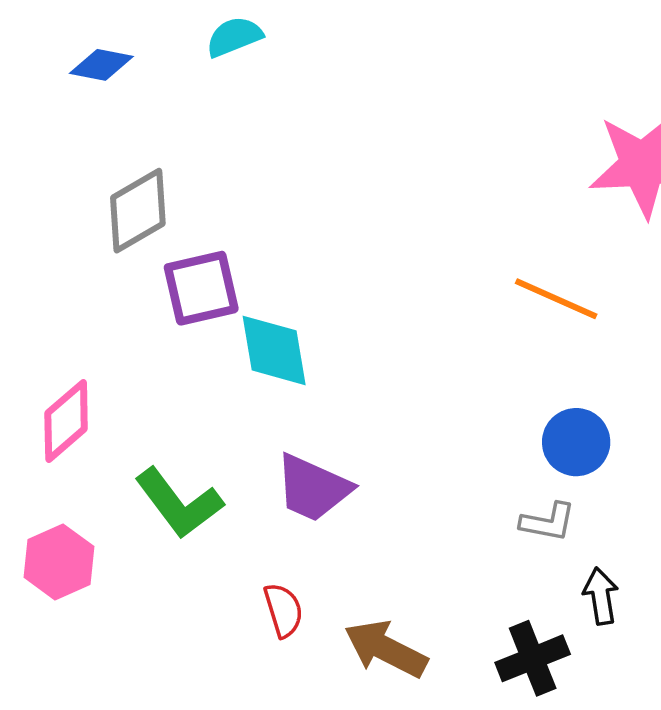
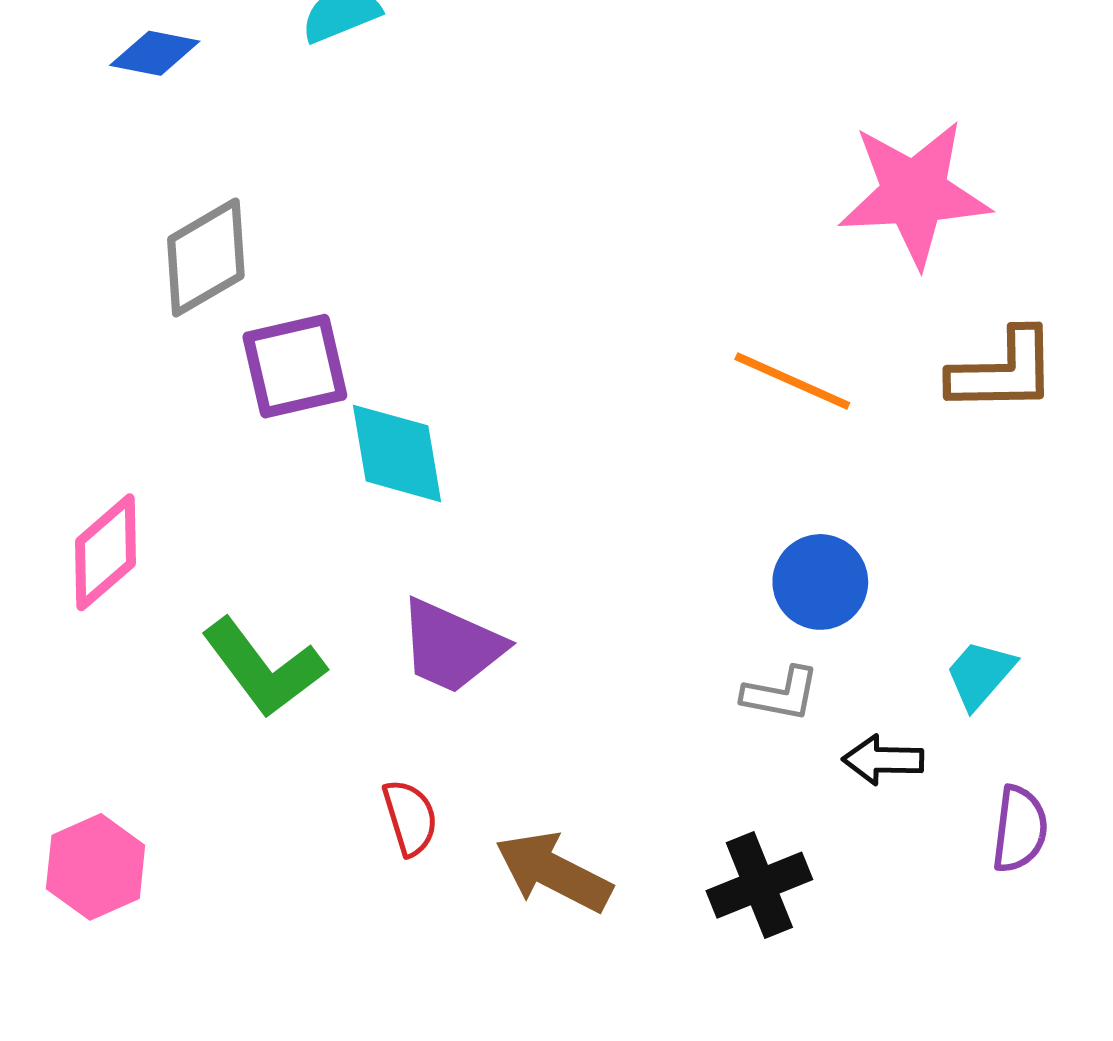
pink hexagon: (59, 562) -> (96, 867), moved
black arrow: (601, 596) -> (883, 760), moved, turned -80

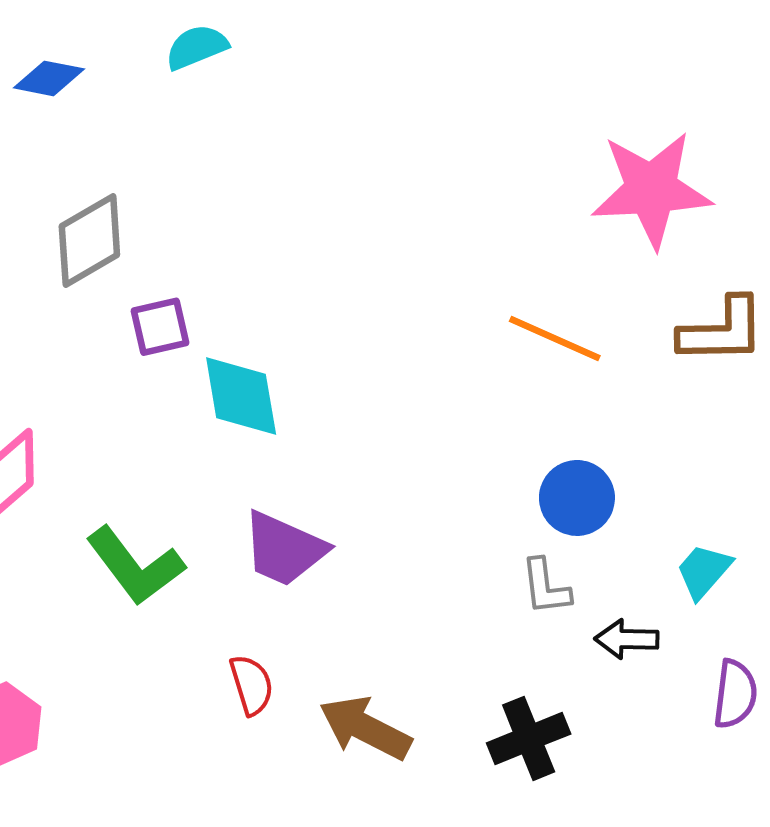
purple square: (295, 366) -> (160, 327), size x0.7
gray L-shape: (781, 694) -> (546, 587), turned 72

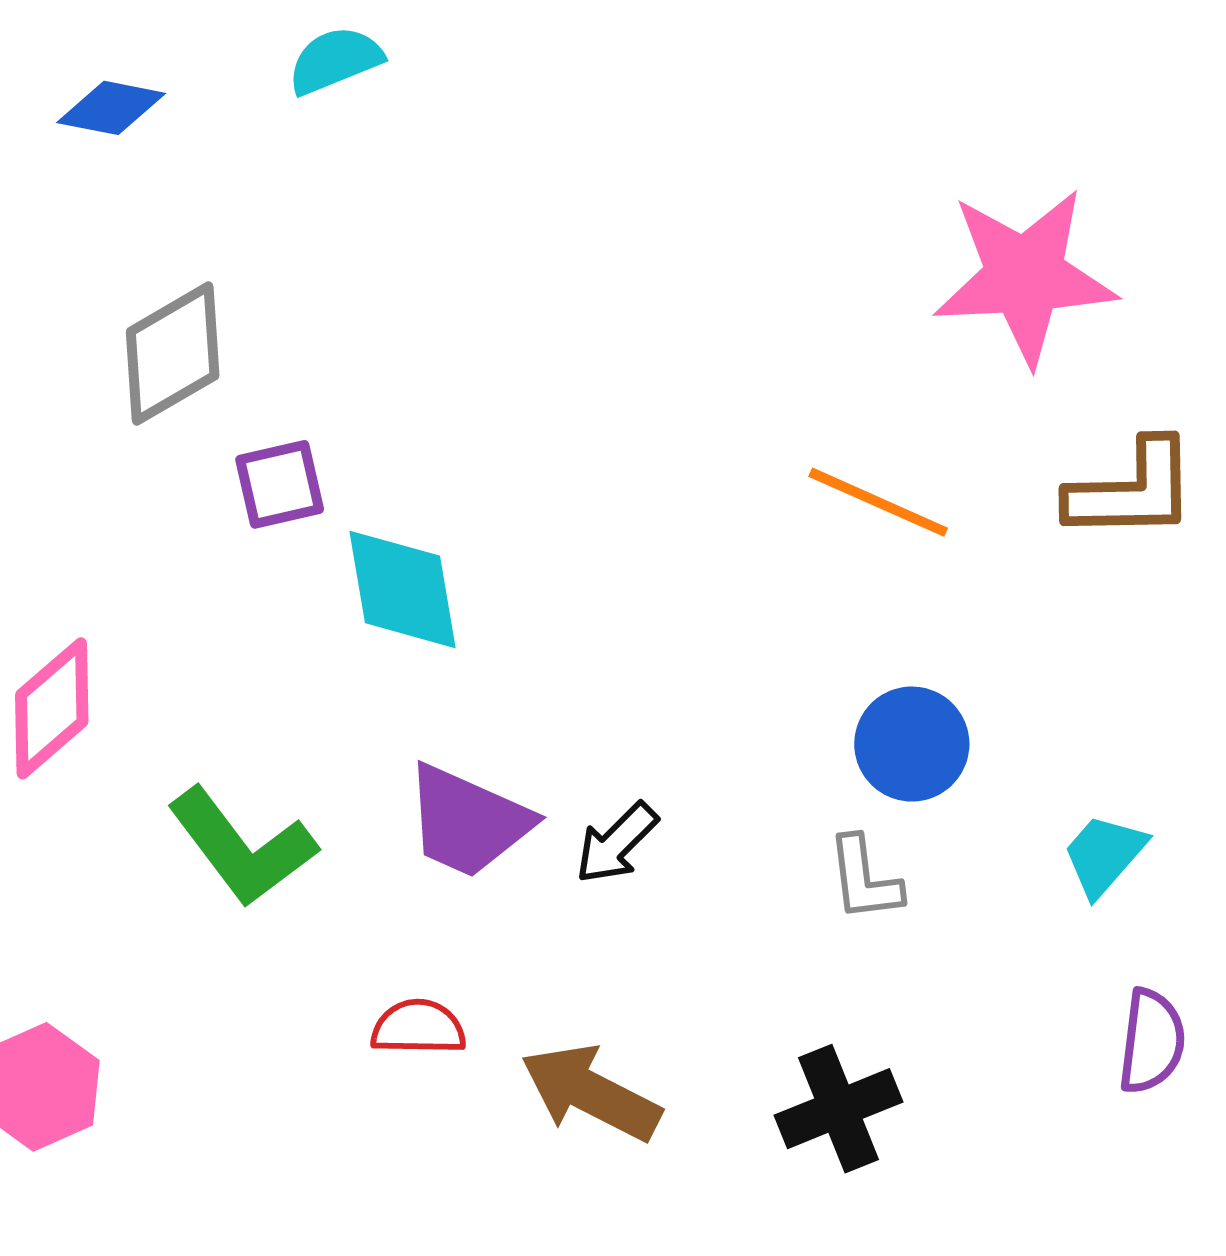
black arrow: (627, 639) -> (617, 843), moved, turned -46
red semicircle: (252, 685) -> (418, 1027), turned -72

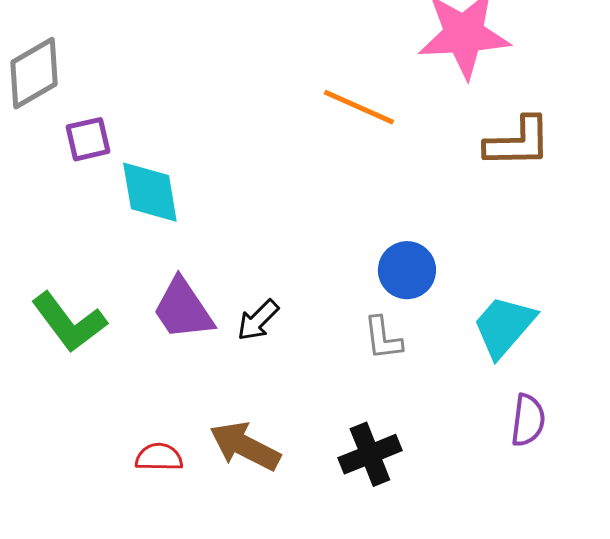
orange line: (878, 502) -> (359, 107), moved
purple trapezoid: (468, 821) -> (183, 309), turned 32
cyan trapezoid: (1104, 855) -> (504, 326), size x1.5
red semicircle: (418, 1027) -> (159, 457), moved

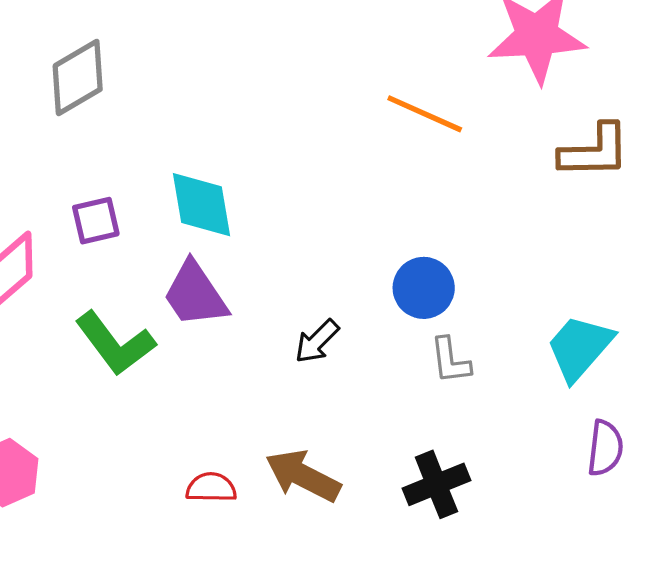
purple square: (88, 139) -> (96, 221), moved
blue circle: (407, 270) -> (424, 288), moved
purple trapezoid: (183, 309) -> (195, 294), moved

